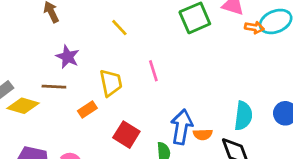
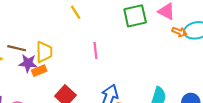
purple star: (68, 57) -> (28, 63), moved, turned -30
yellow trapezoid: (111, 83) -> (44, 52), moved

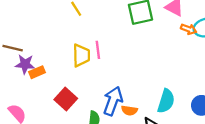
yellow trapezoid: (44, 52) -> (81, 55), moved

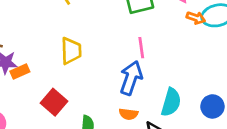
pink line: (98, 50) -> (141, 48), moved
blue arrow: (113, 101) -> (131, 78), moved

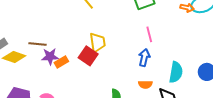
blue arrow: (131, 78) -> (144, 58), size x0.7
red square: (54, 102) -> (88, 56), moved

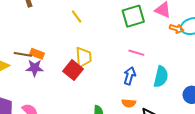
pink line: (149, 34) -> (136, 53), turned -63
orange rectangle: (61, 62) -> (37, 54), moved, turned 48
cyan semicircle: (176, 72) -> (161, 77), moved

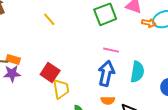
yellow trapezoid: (84, 57) -> (61, 89), moved
blue arrow: (130, 76) -> (106, 73), size x1.4

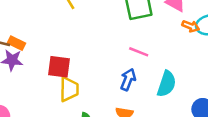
red square: (50, 72) -> (59, 67), turned -36
blue arrow: (106, 73) -> (128, 80), size x0.7

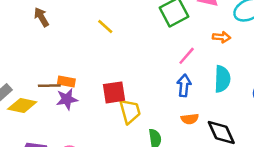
orange arrow: (191, 26) -> (222, 37), moved
pink line: (139, 52) -> (187, 56), turned -54

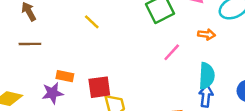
orange rectangle: (66, 81) -> (65, 76), moved
brown line: (49, 86) -> (30, 44), moved
blue arrow: (184, 86) -> (206, 96), moved

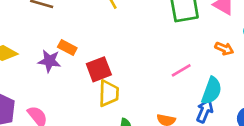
pink line: (172, 52) -> (181, 70), moved
red square: (99, 87) -> (99, 69), turned -30

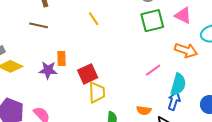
orange rectangle: (67, 48) -> (61, 58), turned 64
orange arrow: (224, 49) -> (186, 50), size x1.5

